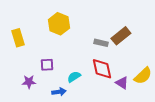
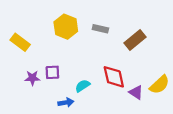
yellow rectangle: (18, 38) -> (20, 42), turned -36
gray rectangle: (101, 43) -> (100, 29), moved
purple star: (29, 82) -> (32, 78), moved

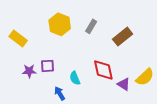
gray rectangle: (100, 29) -> (91, 26), turned -72
cyan semicircle: (83, 86) -> (75, 78), turned -80
blue arrow: (66, 102) -> (60, 93), turned -112

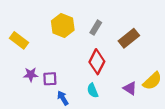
purple square: (47, 66) -> (50, 79), moved
red diamond: (103, 70) -> (97, 62), moved, turned 40
cyan semicircle: (75, 78) -> (93, 91), moved

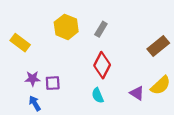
brown rectangle: (129, 38) -> (158, 46), moved
blue arrow: (63, 98) -> (35, 103), moved

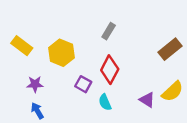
yellow hexagon: (66, 27) -> (61, 53), moved
purple square: (53, 83) -> (83, 84), moved, turned 32

